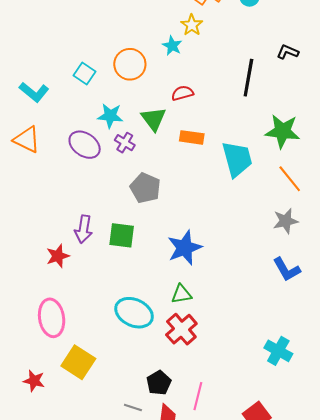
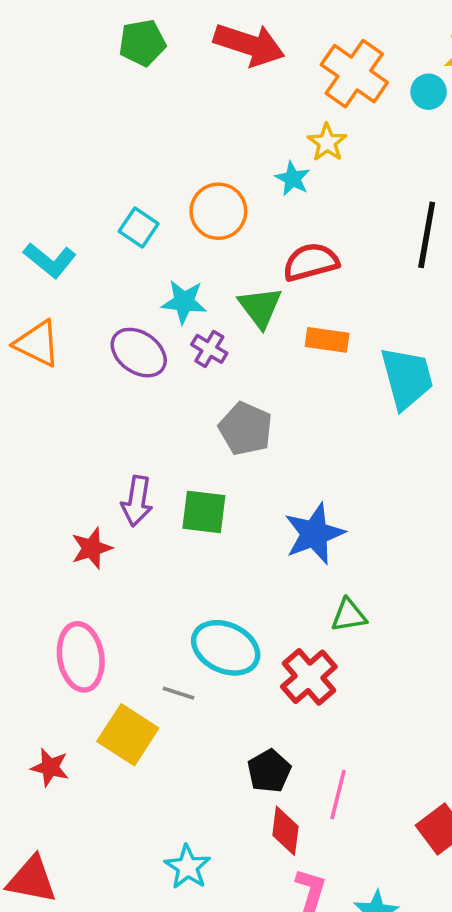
red semicircle: (182, 93) -> (311, 262), size x1.4
green triangle: (181, 294) -> (349, 615), moved
gray line: (133, 408) -> (179, 693), moved

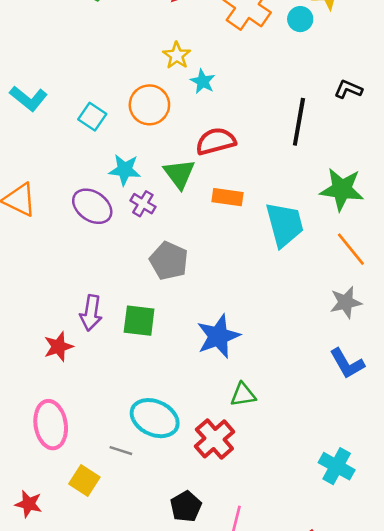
yellow star: (327, 142) -> (177, 55), moved
cyan L-shape: (50, 260) -> (29, 98), moved
yellow square: (128, 735) -> (84, 480), size x0.7

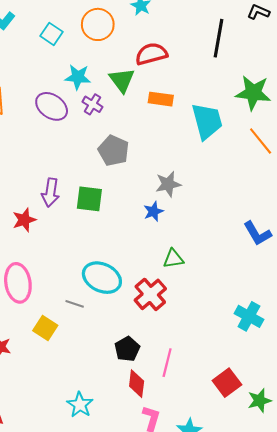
gray star: (346, 302) -> (168, 184), moved
blue star: (218, 336) -> (153, 211), size x0.6

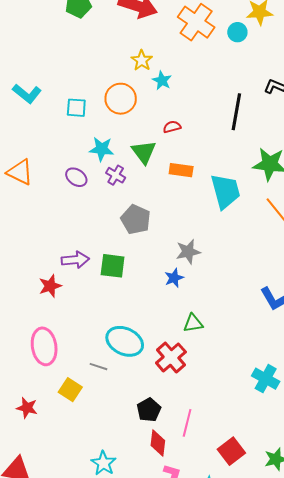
cyan square: (52, 34) -> (76, 108), turned -30
red semicircle: (151, 54) -> (172, 127), size x0.6
purple ellipse: (52, 106) -> (76, 177), size x0.7
purple arrow: (50, 193) -> (75, 260), turned -104
red square: (227, 383) -> (231, 451), moved

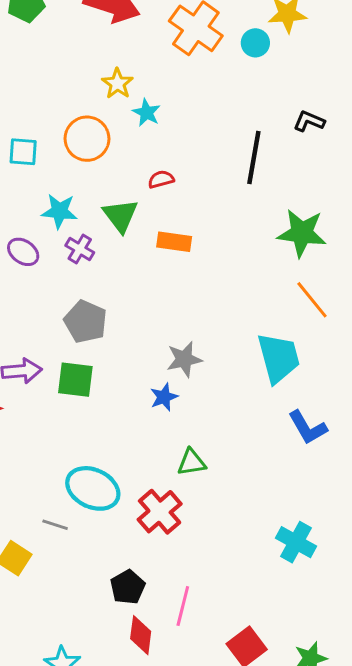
cyan trapezoid: (225, 191) -> (279, 358), moved
gray pentagon: (136, 219) -> (86, 322), moved

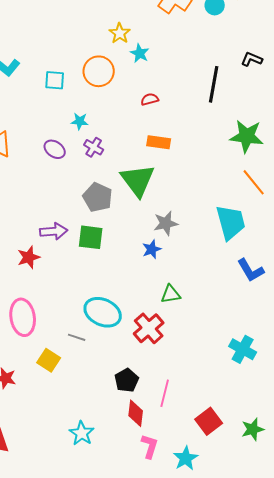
cyan star: (59, 211) -> (80, 121), size x0.7
green triangle: (120, 216) -> (138, 180), moved, size x1.4

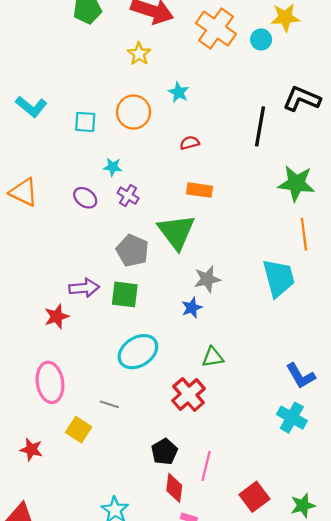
yellow star: (120, 33) -> (139, 54), moved
black L-shape: (252, 59) -> (302, 99), size x1.6
orange line: (254, 182) -> (304, 234), turned 32
blue L-shape: (251, 270) -> (301, 376), moved
cyan ellipse: (103, 312) -> (138, 352), moved, turned -57

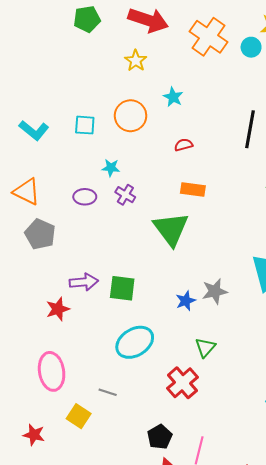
cyan L-shape: (31, 107) -> (34, 130), moved
purple ellipse: (85, 198) -> (85, 197), turned -35
gray pentagon: (132, 251) -> (40, 234), moved
gray star: (207, 279) -> (215, 291), moved
green triangle: (213, 357) -> (205, 347), turned -40

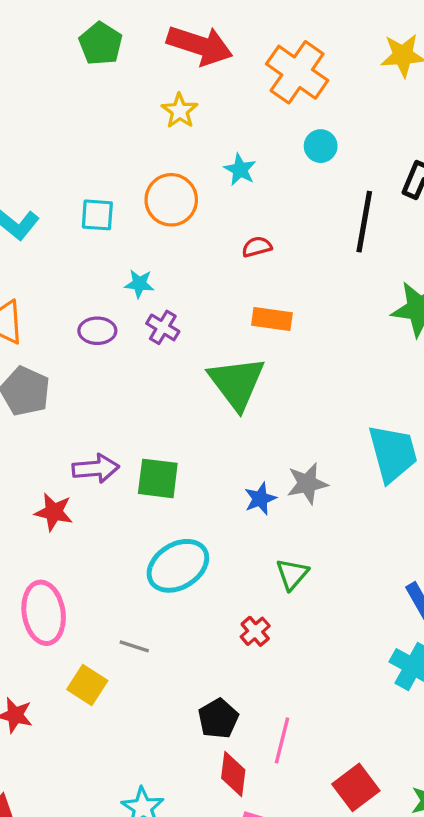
green pentagon: (87, 19) -> (101, 44), turned -30
cyan circle: (251, 47) -> (321, 146), moved
red star: (58, 309) -> (54, 512), turned 30
red cross: (182, 383) -> (255, 631), size x0.6

